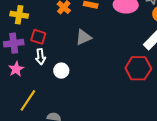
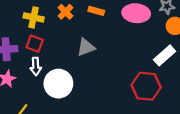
yellow cross: (19, 15) -> (34, 17), moved
white circle: (61, 71) -> (58, 84), size x1.6

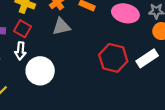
gray triangle: (86, 47) -> (61, 26), moved
red hexagon: (146, 86) -> (113, 58), moved

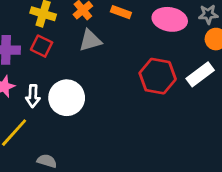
white arrow: (20, 51) -> (33, 96), moved

